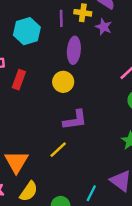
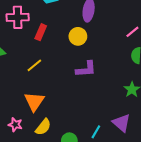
yellow line: (58, 150) -> (34, 65), moved

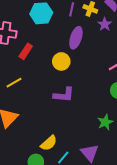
yellow semicircle: (43, 127) -> (49, 143), moved

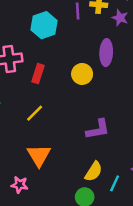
purple ellipse: (76, 38) -> (106, 53), moved
purple L-shape: (64, 95) -> (98, 129), moved

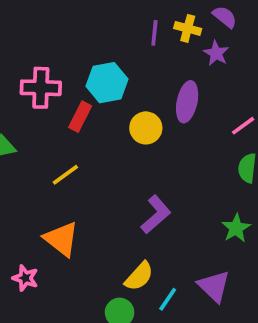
cyan hexagon: (44, 25) -> (107, 83), moved
purple L-shape: (98, 129) -> (156, 215), turned -40
orange triangle: (39, 155) -> (61, 239), turned -30

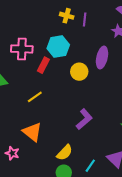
yellow cross: (188, 28) -> (67, 16), moved
yellow semicircle: (139, 276) -> (65, 153), moved

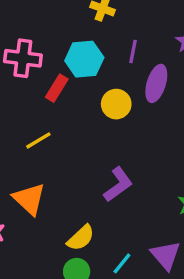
purple line: (85, 20) -> (133, 52), moved

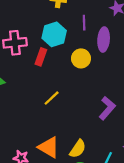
yellow line: (38, 140) -> (52, 98), moved
purple L-shape: (118, 184) -> (107, 108), moved
orange triangle: (29, 199) -> (49, 147), moved

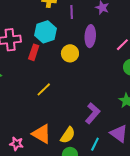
purple line: (84, 23) -> (72, 12), moved
purple L-shape: (107, 108) -> (93, 113), moved

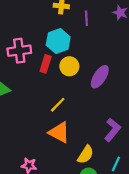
purple ellipse: (90, 36) -> (100, 77), moved, turned 30
yellow circle: (70, 53) -> (69, 66), moved
orange triangle: (42, 134) -> (59, 132), moved

